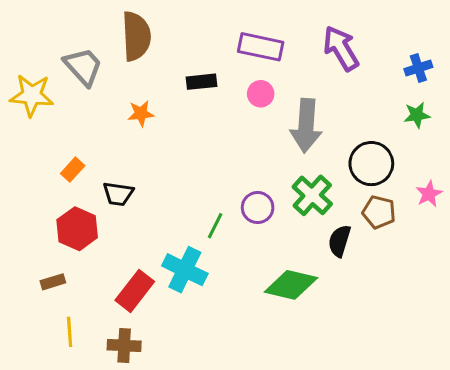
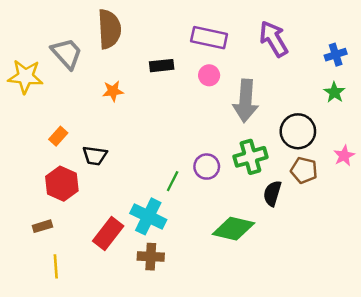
green star: (417, 115) -> (334, 92), turned -30
green cross: (312, 195) -> (250, 157), turned 32
brown cross: (124, 346) -> (151, 257), moved

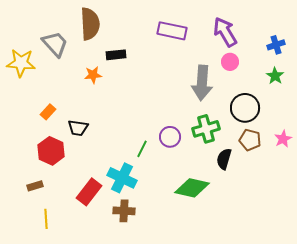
black rectangle: (162, 66) -> (116, 55), moved
pink circle: (209, 75) -> (230, 62), moved
pink star: (344, 156) -> (283, 139), moved

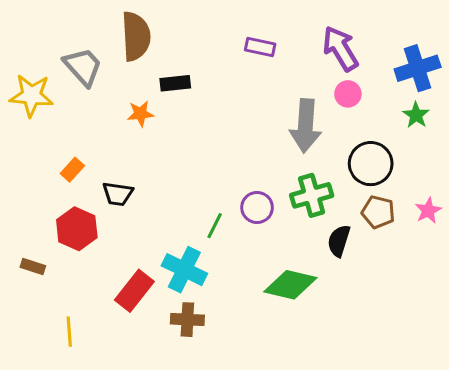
purple rectangle: (172, 31) -> (260, 47), size x0.7
blue cross: (276, 45) -> (418, 68), size x1.6
brown rectangle: (35, 186) -> (33, 267), moved, turned 35

